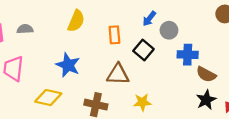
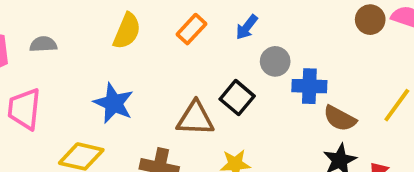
gray circle: (169, 30) -> (275, 61), moved
orange rectangle: (114, 35) -> (192, 29), moved, turned 48
black square: (143, 50) -> (237, 98), moved

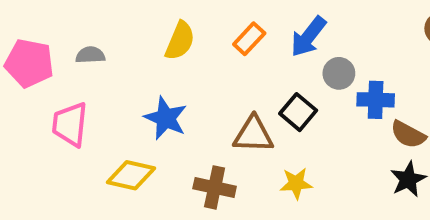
blue arrow: (247, 27) -> (308, 37), size x1.5

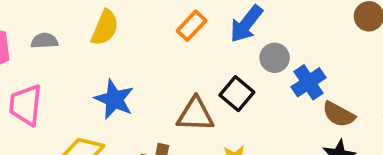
yellow semicircle: (180, 41) -> (105, 28), moved
blue cross: (376, 100) -> (309, 82), turned -36

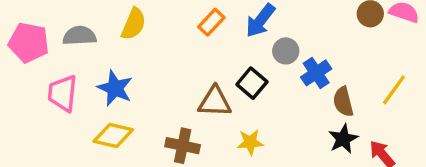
gray semicircle: (44, 41) -> (79, 36), size x1.4
blue star: (114, 99) -> (115, 88), moved
brown semicircle: (339, 114) -> (343, 102), turned 48

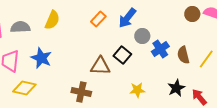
brown semicircle: (343, 102) -> (183, 55), moved
yellow diamond: (113, 136) -> (24, 88), moved
yellow star: (250, 142) -> (137, 90), moved

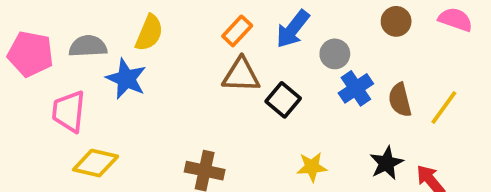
brown circle: (192, 14) -> (396, 21), moved
gray circle: (142, 36) -> (335, 54), moved
blue star: (41, 58) -> (126, 79), moved
brown triangle: (100, 66) -> (241, 75), moved

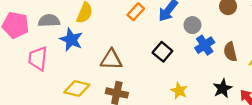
brown triangle: (241, 75) -> (111, 60), moved
yellow diamond: (96, 163) -> (77, 88), moved
yellow star: (312, 167) -> (179, 91), turned 30

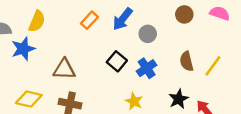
blue star: (71, 40) -> (23, 49), turned 30
blue cross: (205, 45) -> (147, 68), moved

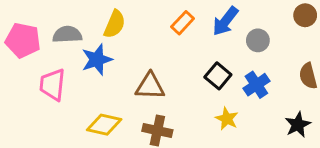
yellow star: (134, 101) -> (227, 119), moved

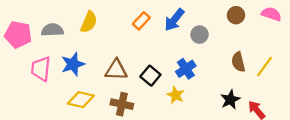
blue star: (97, 60) -> (73, 64), moved
black square: (218, 76) -> (150, 76), moved
blue cross: (256, 85) -> (186, 69), moved

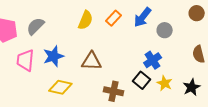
yellow semicircle: (89, 22) -> (85, 20), moved
gray semicircle: (52, 30) -> (35, 26), turned -42
black square: (150, 76) -> (142, 80), moved
yellow star: (176, 95) -> (165, 83), moved
brown cross: (122, 104) -> (113, 91), moved

